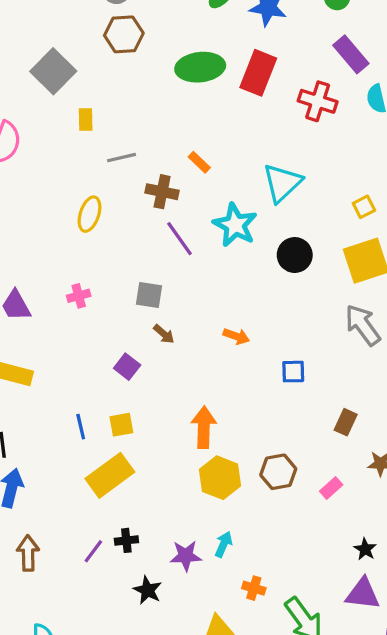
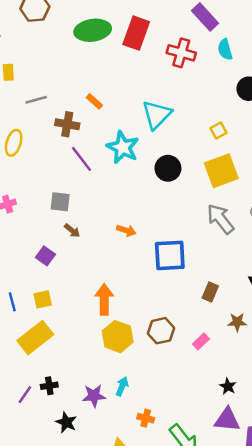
blue square: (293, 372) -> (170, 255), size x1.8

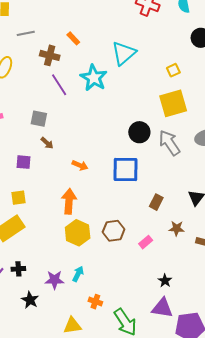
black circle: (168, 168) -> (139, 132), moved
orange arrow: (126, 230) -> (80, 165), moved
purple square: (45, 256) -> (23, 162), turned -35

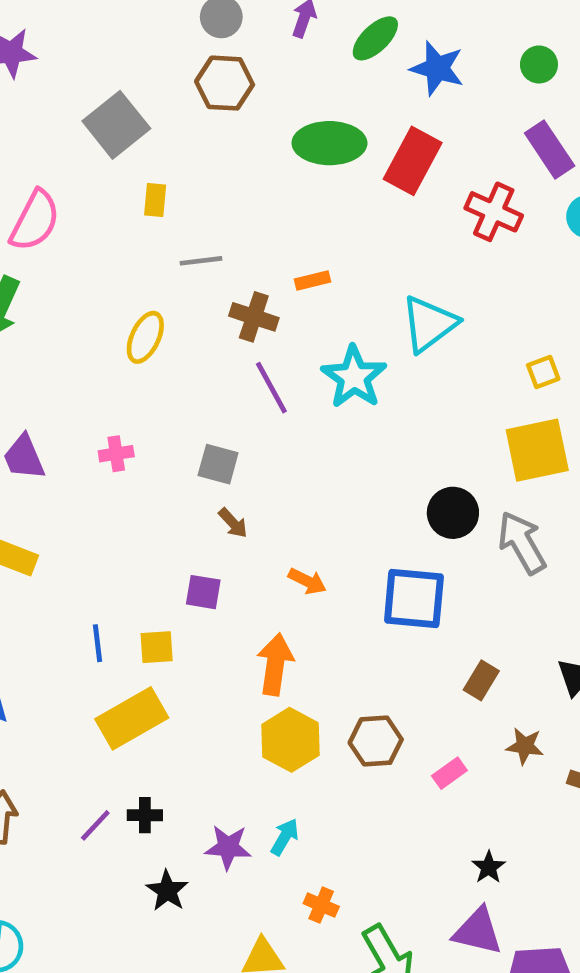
orange rectangle: (73, 38) -> (312, 281), turned -64
purple square: (23, 162) -> (203, 592), moved

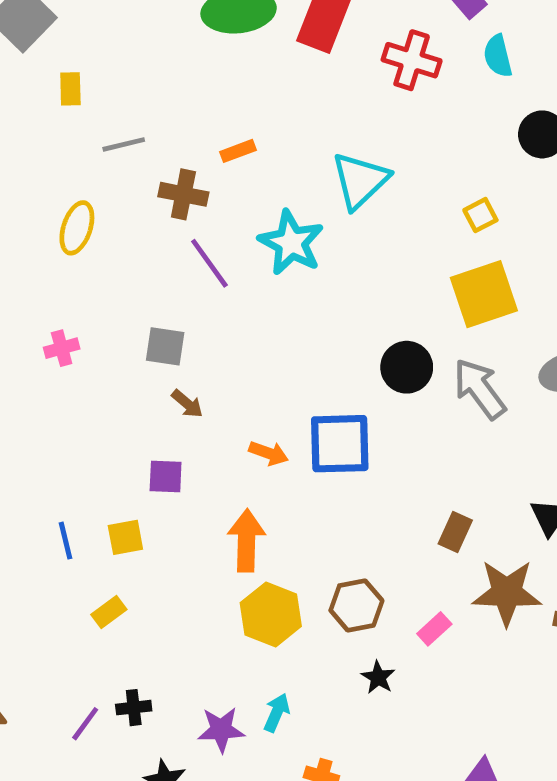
blue square: (414, 599) -> (340, 444), moved
yellow rectangle: (132, 718) -> (109, 612), size x0.5
brown star: (525, 746) -> (507, 593), size x1.8
black star: (489, 867) -> (378, 677), moved

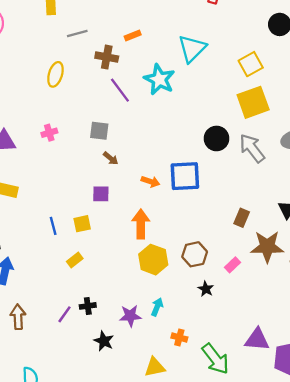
yellow square: (480, 215) -> (251, 64), size x1.5

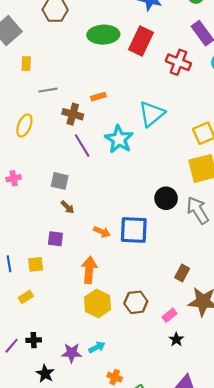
black star: (206, 289) -> (176, 339), moved
cyan arrow: (157, 307) -> (97, 347), turned 35

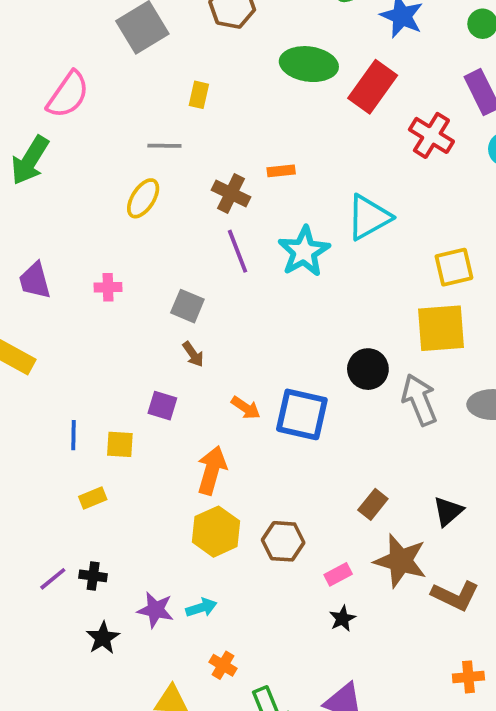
yellow rectangle: (26, 64) -> (199, 95), moved
gray line: (48, 90) -> (164, 146), moved

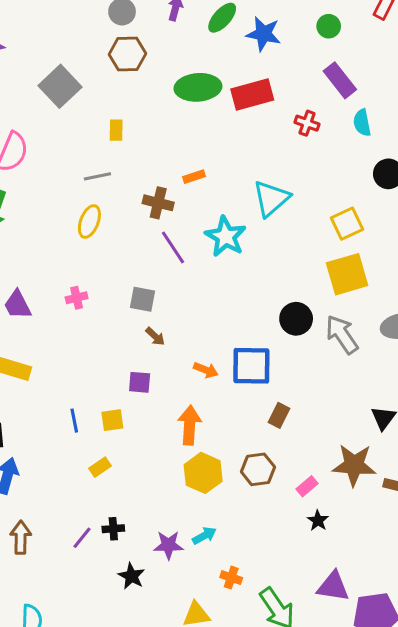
red rectangle: (373, 87) -> (252, 95), turned 51
red cross: (431, 135) -> (307, 123), size x0.7
brown rectangle: (373, 504) -> (279, 415), moved

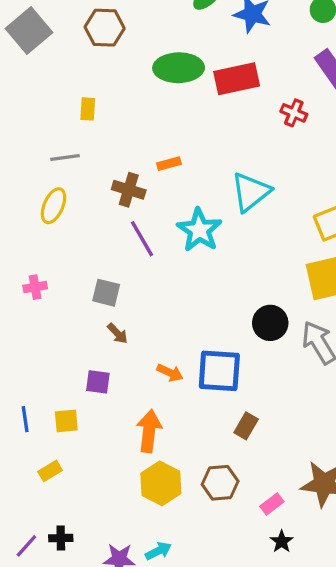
gray square: (60, 86) -> (29, 30), moved

